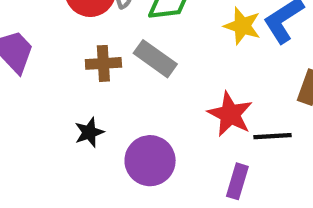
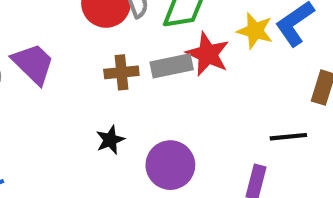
gray rectangle: (155, 59) -> (172, 66), turned -45
red star: (230, 114) -> (208, 54), moved

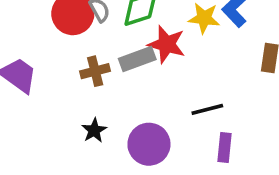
black line: (288, 137) -> (207, 109), moved

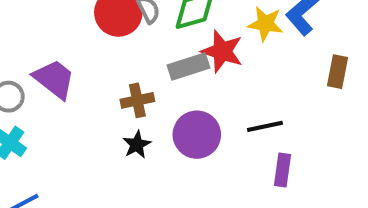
brown cross: (95, 71) -> (137, 100), moved
purple circle: (149, 144) -> (197, 135), moved

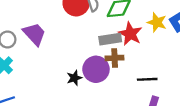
brown cross: (137, 100) -> (115, 58), moved
purple circle: (197, 135) -> (96, 69), moved

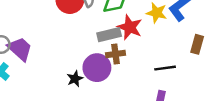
purple trapezoid: (34, 34) -> (20, 49), moved
black line: (147, 79) -> (165, 68), moved

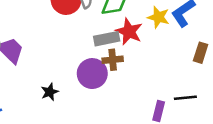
black line: (165, 68) -> (185, 98), moved
black star: (75, 79) -> (50, 92), moved

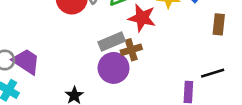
gray rectangle: (107, 39) -> (112, 42), moved

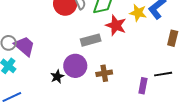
brown cross: (131, 50) -> (104, 73), moved
purple circle: (114, 68) -> (75, 66), moved

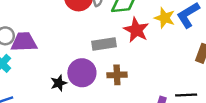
purple trapezoid: (25, 46) -> (24, 42), turned -50
brown cross: (104, 73) -> (117, 75), moved

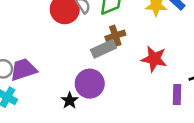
red star: (136, 30) -> (154, 59), moved
brown cross: (117, 75) -> (115, 36), moved

